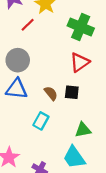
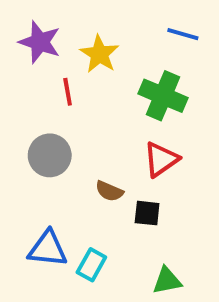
red line: (28, 25) -> (68, 92), turned -56
blue triangle: (17, 89) -> (48, 249), moved
brown semicircle: (51, 93) -> (109, 191), moved, turned 152

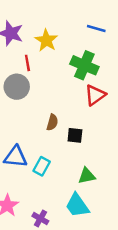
gray circle: (50, 155) -> (17, 87), moved
red triangle: (161, 159) -> (95, 95), moved
brown semicircle: (109, 191) -> (52, 122), turned -98

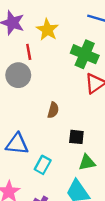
black square: (75, 135) -> (76, 137), moved
cyan rectangle: (42, 166) -> (43, 165), moved

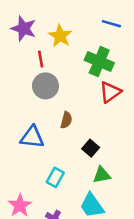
gray circle: (18, 75) -> (46, 86), moved
black square: (76, 137) -> (91, 148), turned 35
blue triangle: (17, 144) -> (32, 137), moved

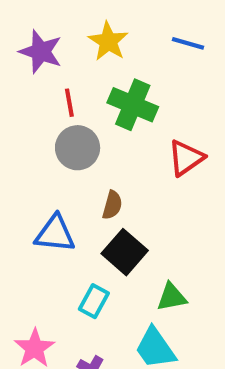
yellow star: (60, 36) -> (108, 41), moved
green cross: (99, 61) -> (133, 105), moved
black square: (91, 148) -> (125, 252), moved, size x1.5

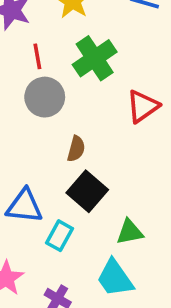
green cross: (133, 105) -> (95, 58), turned 33
blue triangle: (55, 234) -> (24, 206), moved

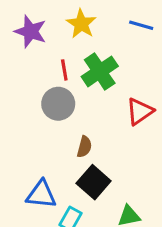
red line: (37, 56) -> (64, 70), moved

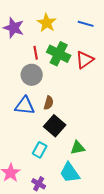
green cross: (100, 71) -> (59, 54), turned -30
red triangle: (140, 111) -> (85, 60), moved
blue triangle: (41, 194) -> (25, 106), moved

